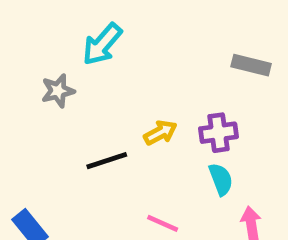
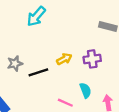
gray star: (58, 91) -> (15, 63), moved
cyan semicircle: (221, 179) -> (85, 90), moved

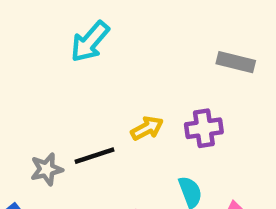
gray star: (15, 63) -> (47, 169), moved

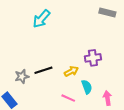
gray rectangle: (236, 62) -> (107, 13), moved
yellow arrow: (147, 128) -> (71, 71), moved

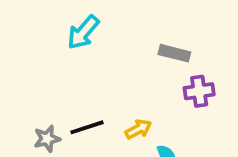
gray rectangle: (107, 13) -> (174, 53), moved
purple cross: (93, 58) -> (199, 91), moved

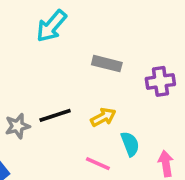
gray rectangle: (174, 53) -> (107, 64), moved

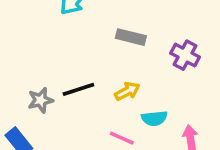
purple cross: (160, 81) -> (185, 55), turned 36
cyan semicircle: (130, 144) -> (154, 118), turned 105

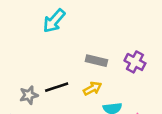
gray rectangle: (131, 37) -> (96, 61), moved

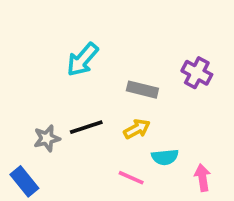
cyan arrow: (54, 21) -> (82, 60), moved
purple cross: (135, 62) -> (197, 73), moved

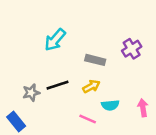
purple cross: (197, 73) -> (132, 49), turned 30
pink arrow: (202, 178) -> (143, 108), moved

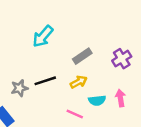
purple cross: (132, 49) -> (122, 59), moved
gray rectangle: (95, 60) -> (82, 56), turned -48
pink arrow: (143, 108) -> (120, 98), moved

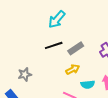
cyan arrow: (43, 36) -> (57, 19), moved
black line: (45, 81) -> (54, 45), moved

